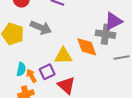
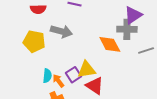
yellow triangle: (63, 56) -> (87, 70), moved

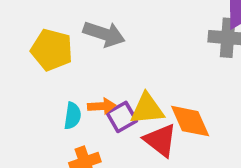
orange diamond: (110, 44) -> (190, 121), moved
orange arrow: (58, 81) -> (102, 106), moved, turned 120

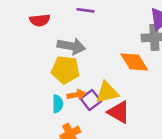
yellow pentagon: (52, 50) -> (65, 70), moved
orange diamond: (190, 121) -> (134, 62), moved

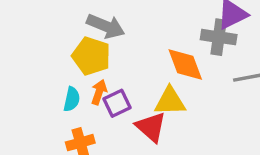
yellow triangle: (107, 92) -> (170, 101), moved
orange arrow: (76, 95) -> (99, 92), turned -72

